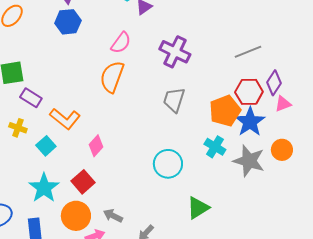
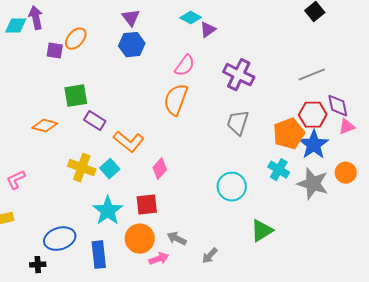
purple diamond: (274, 83) -> (338, 106), turned -45
yellow cross: (18, 128) -> (82, 168), moved, size x1.5
red square: (83, 182) -> (147, 205), turned 35

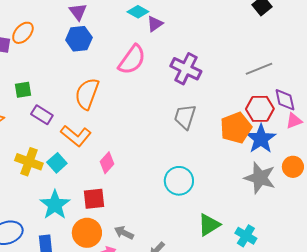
pink semicircle: (185, 66) -> (132, 60), size x1.4
green square: (76, 96) -> (23, 90), size x0.7
orange semicircle: (176, 100) -> (87, 94), moved
cyan cross: (279, 170) -> (246, 236), moved

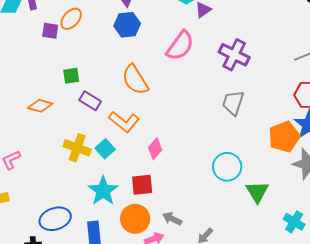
orange semicircle: (87, 94) -> (135, 80), turned -52
orange pentagon: (236, 128) -> (284, 137), moved
green triangle: (209, 225) -> (257, 192), moved, turned -30

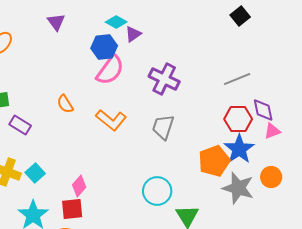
blue hexagon: (127, 25) -> (104, 47), moved
orange semicircle: (135, 80) -> (65, 104), size x0.6
orange L-shape: (124, 122) -> (111, 120), moved
pink diamond: (155, 149) -> (79, 186), moved

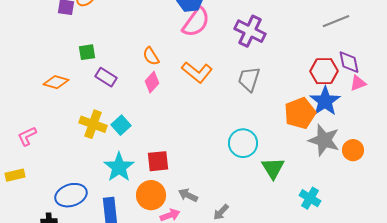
gray line: (237, 79) -> (336, 21), moved
orange circle: (271, 177) -> (353, 150), moved
pink diamond: (79, 186) -> (152, 82), moved

